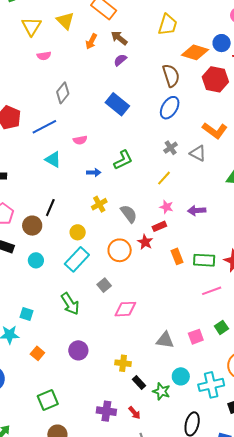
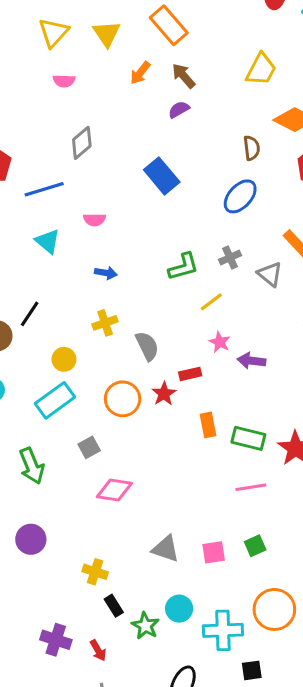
brown semicircle: (171, 76) -> (252, 148), size x0.7
green L-shape: (123, 160) -> (183, 267), moved
pink star: (166, 207) -> (220, 342), moved

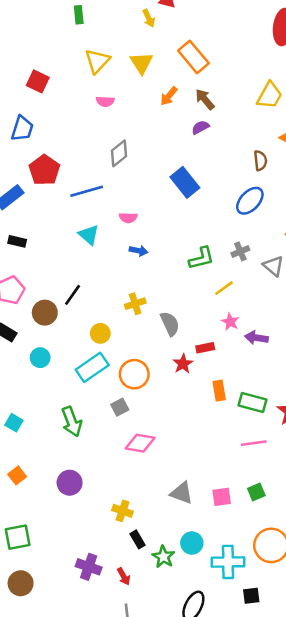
blue arrow: (106, 273) -> (139, 251), moved
orange circle: (123, 399) -> (134, 374), moved

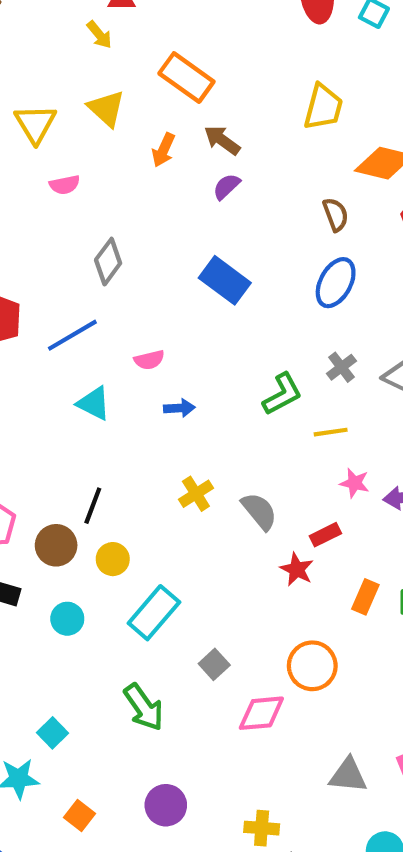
yellow line: (224, 288) -> (331, 432), turned 42
yellow circle: (100, 333) -> (113, 559), moved
orange circle: (134, 374) -> (312, 666), moved
orange rectangle: (219, 391) -> (365, 597), turned 48
cyan square: (14, 423) -> (53, 733), turned 30

